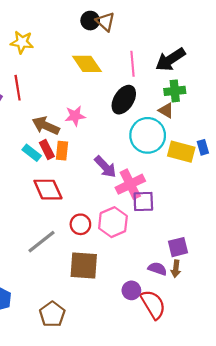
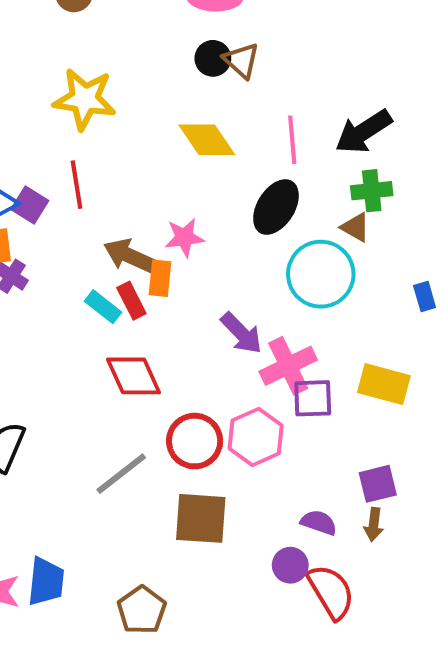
yellow star: (22, 42) -> (85, 99), size x1.4
orange rectangle: (62, 151) -> (160, 278), moved
yellow rectangle: (181, 152) -> (384, 384), moved
red circle: (80, 224) -> (195, 441), size x1.4
purple semicircle: (157, 269) -> (319, 522), moved

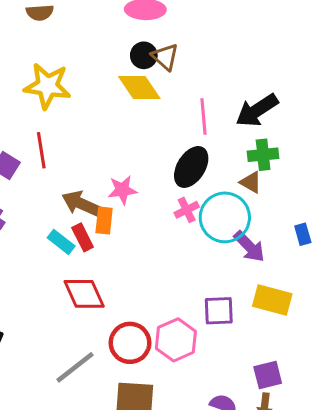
yellow diamond: (207, 140) -> (139, 87), moved
purple arrow: (241, 333) -> (249, 247), moved
pink cross: (288, 366) -> (187, 210), moved, size x0.6

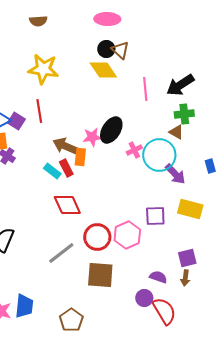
black ellipse: (191, 167) -> (111, 130), moved

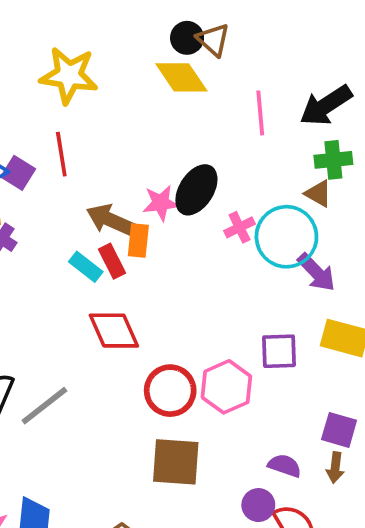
gray line: (61, 253) -> (44, 406), moved
purple square: (187, 258) -> (339, 430), turned 30

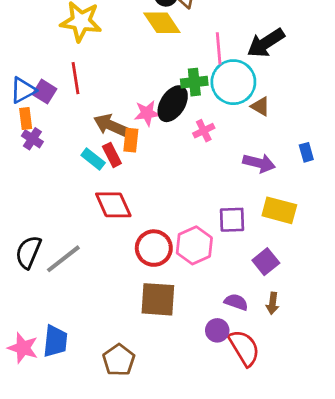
green cross: (333, 160) -> (194, 82), moved
cyan circle: (286, 237) -> (233, 82), moved
purple arrow: (316, 272) -> (259, 163), turned -32
purple square: (339, 430) -> (266, 262), moved, turned 35

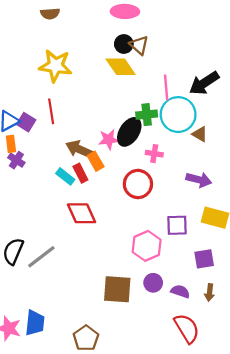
pink cross: (204, 131) -> (154, 154), turned 35
orange rectangle: (131, 140) -> (96, 161), turned -36
red circle: (154, 248) -> (138, 184), moved
purple square: (266, 262) -> (204, 259), turned 30
purple circle: (217, 330) -> (153, 283), moved

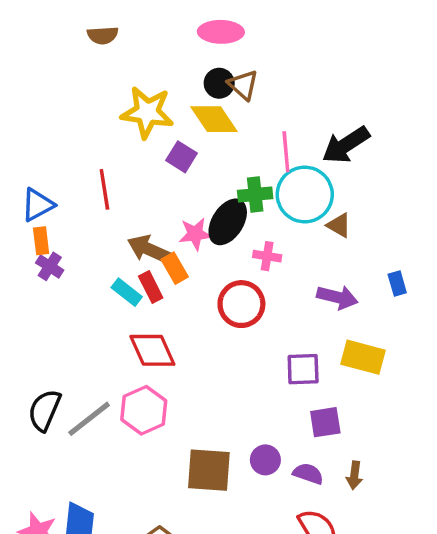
yellow star: (55, 66) -> (147, 112), moved
purple square: (26, 122) -> (181, 157), moved
pink hexagon: (147, 246) -> (144, 410), moved
purple square: (204, 259) -> (325, 422), moved

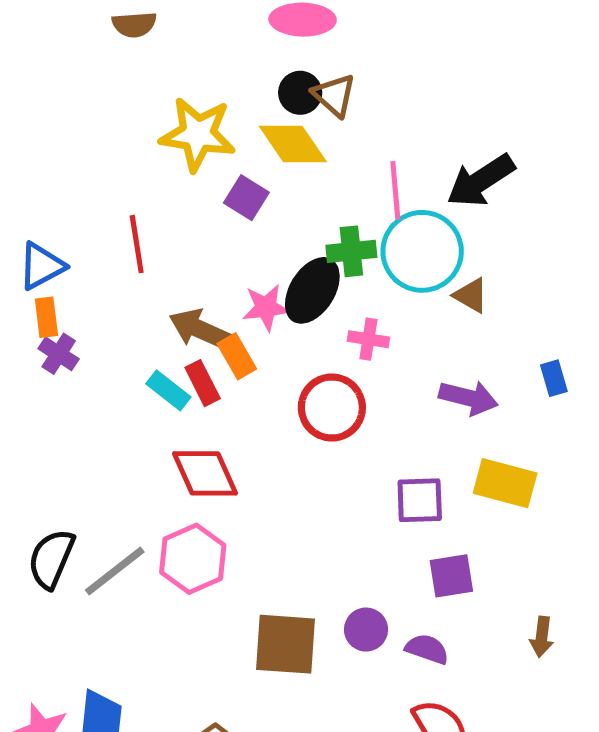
brown arrow: (354, 475) -> (542, 637), moved

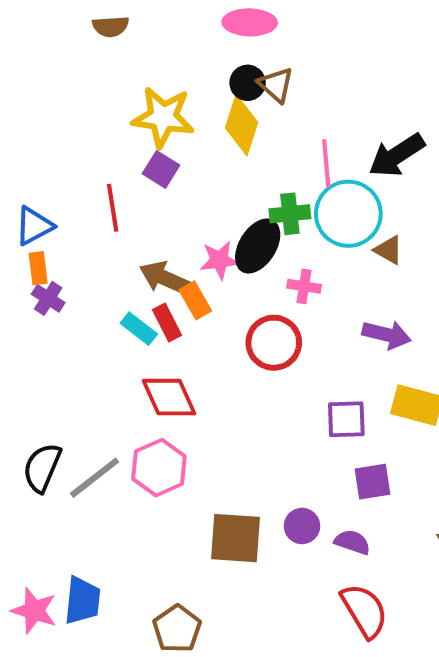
yellow diamond: (293, 144) -> (242, 125), turned 52
purple square: (246, 198) -> (161, 169), moved

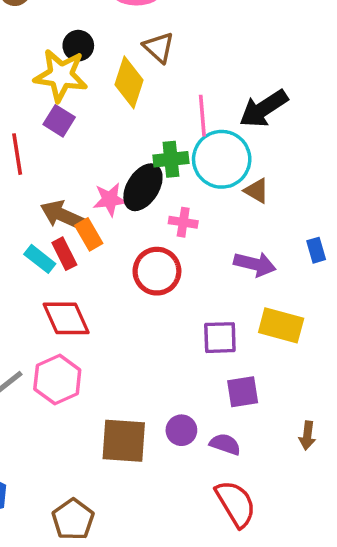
black circle: (248, 83) -> (78, 46), moved

